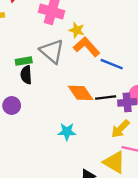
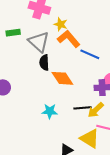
green rectangle: (24, 61) -> (13, 33), moved
black semicircle: (26, 75) -> (44, 63), moved
black line: (106, 97) -> (83, 108), moved

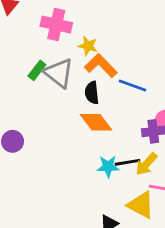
green rectangle: (13, 33) -> (37, 70), moved, turned -40
black semicircle: (44, 63) -> (92, 93), moved
cyan star: (50, 111) -> (108, 167), moved

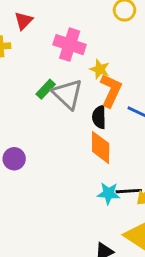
orange L-shape: (101, 66) -> (111, 90), turned 64
orange diamond: (96, 122) -> (101, 147), turned 32

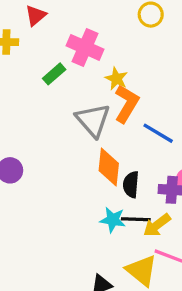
green rectangle: (46, 89) -> (54, 74), moved
gray triangle: (68, 94) -> (93, 120), moved
black semicircle: (99, 117) -> (131, 184), moved

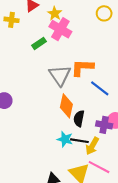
yellow star: (116, 79) -> (55, 13), moved
orange L-shape: (127, 104) -> (82, 68), turned -125
yellow arrow: (157, 225) -> (92, 146), turned -30

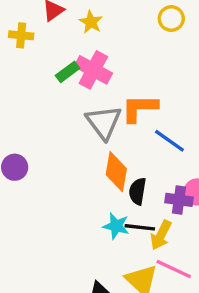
pink cross: (60, 29) -> (93, 70), moved

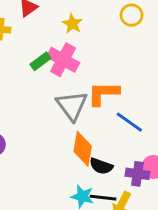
yellow star: (91, 22) -> (72, 24), moved
black semicircle: (138, 191) -> (101, 166), turned -80

